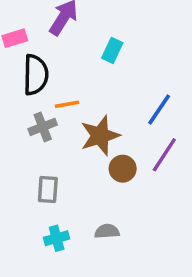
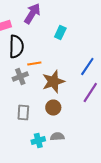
brown circle: (123, 169) -> (53, 108), moved
cyan cross: (57, 238) -> (38, 140), moved

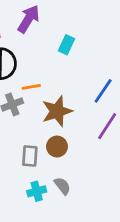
gray rectangle: (23, 112) -> (30, 156), moved
gray semicircle: (57, 136) -> (62, 186), turned 56

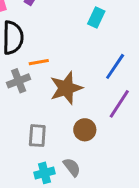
cyan rectangle: (66, 45) -> (96, 18), moved
brown circle: (57, 147) -> (85, 130), moved

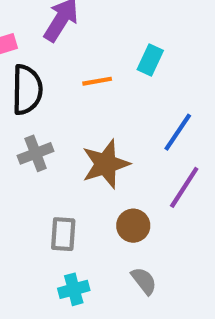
orange line: (39, 62) -> (97, 81), moved
gray semicircle: (72, 167) -> (144, 281), moved

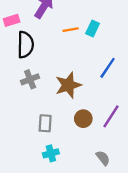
orange line: (97, 81) -> (71, 30), moved
purple line: (184, 187) -> (111, 116), moved
gray semicircle: (144, 281) -> (103, 158), moved

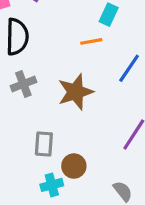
orange line: (71, 30) -> (91, 41), moved
brown circle: (83, 119) -> (74, 166), moved

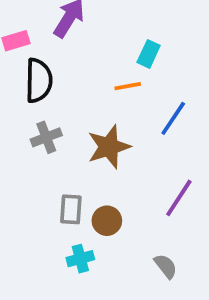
brown circle: (74, 166) -> (107, 221), moved

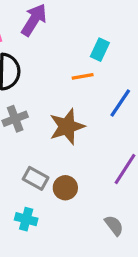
gray rectangle: (71, 209) -> (36, 178), turned -65
cyan cross: (80, 259) -> (26, 219), moved, turned 30

